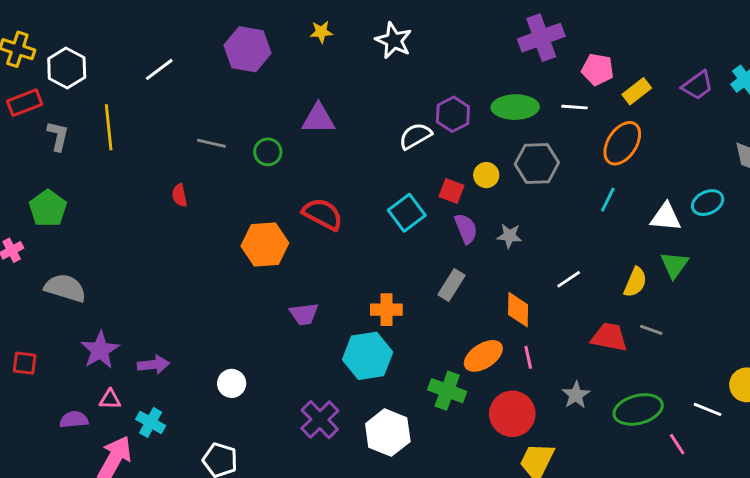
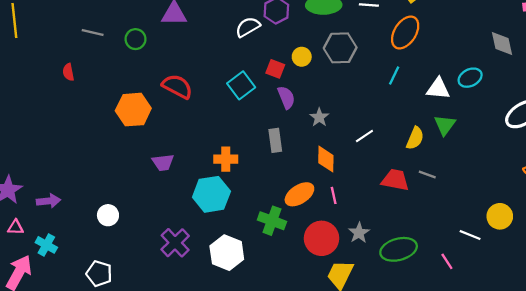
gray star: (509, 236) -> (319, 117), moved, turned 30
gray rectangle: (452, 285) -> (275, 140), turned -40
gray star: (576, 395) -> (359, 233), moved
green ellipse: (638, 409) -> (399, 249), moved

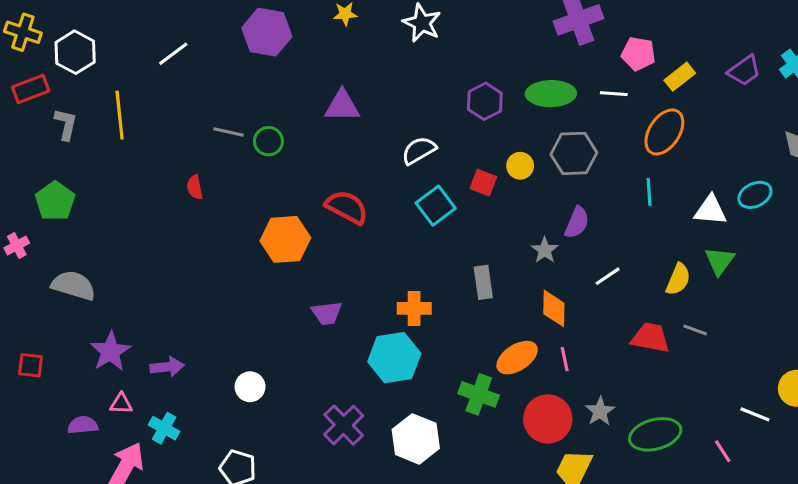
white semicircle: (248, 27) -> (419, 150), moved
green circle: (135, 39) -> (268, 141), moved
cyan line: (394, 75) -> (649, 192), turned -30
purple semicircle: (286, 97) -> (577, 223), moved, turned 45

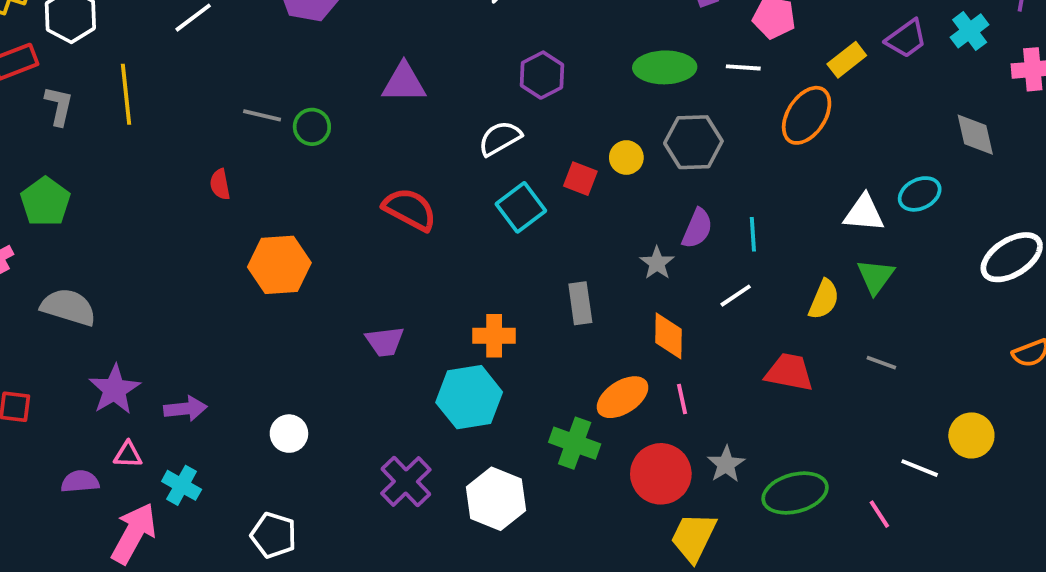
yellow rectangle: (680, 77) -> (847, 60), moved
purple hexagon: (485, 101) -> (542, 75), moved
cyan line: (649, 192) -> (753, 234), moved
orange hexagon: (285, 239) -> (279, 265), moved
gray line: (695, 330) -> (881, 363), moved

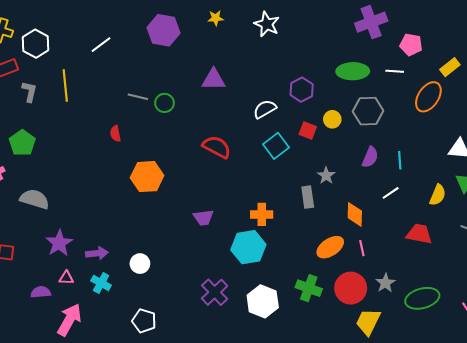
purple hexagon: (542, 75) -> (302, 90), moved
gray star: (657, 263) -> (326, 176), moved
white circle: (289, 434) -> (140, 264), moved
green cross: (575, 443) -> (309, 288), moved
cyan cross: (182, 485) -> (101, 283), moved

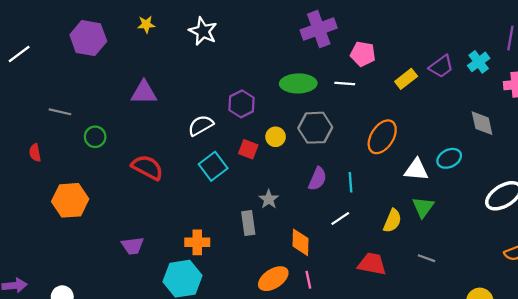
orange ellipse: (428, 97) -> (382, 137), moved
green circle: (164, 103) -> (95, 137), moved

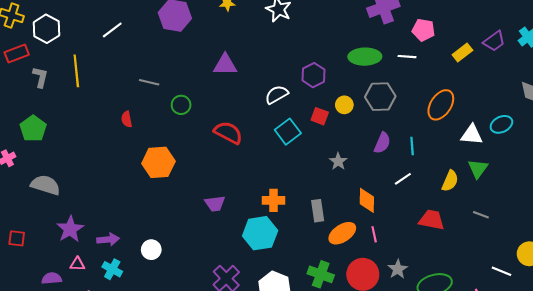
gray rectangle: (248, 223) -> (318, 211), moved

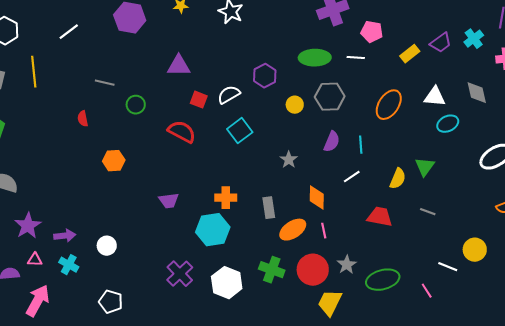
red square: (320, 116) -> (199, 100), moved
white triangle: (472, 135) -> (435, 97), moved
orange hexagon: (158, 162) -> (114, 161), size x0.7

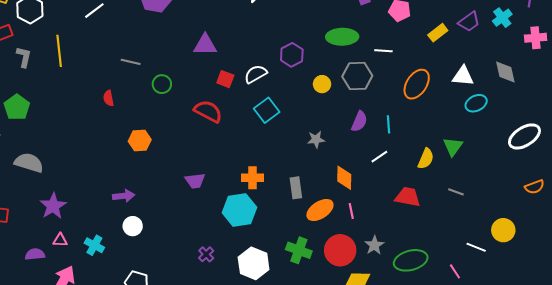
white line: (356, 58) -> (383, 51), moved
gray star: (289, 160) -> (316, 139), turned 30
purple arrow: (65, 236) -> (124, 196), moved
purple cross: (180, 274) -> (206, 254), size x0.6

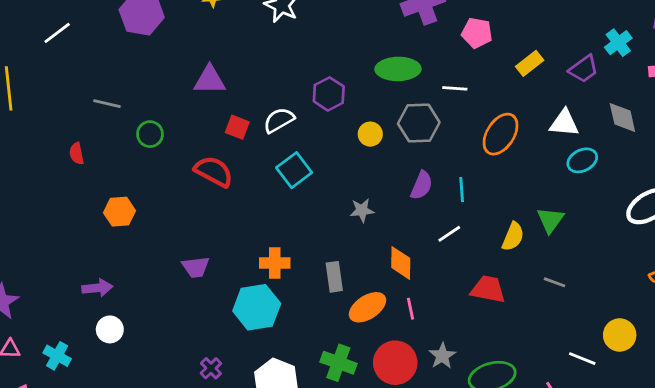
purple trapezoid: (469, 22) -> (584, 69), moved

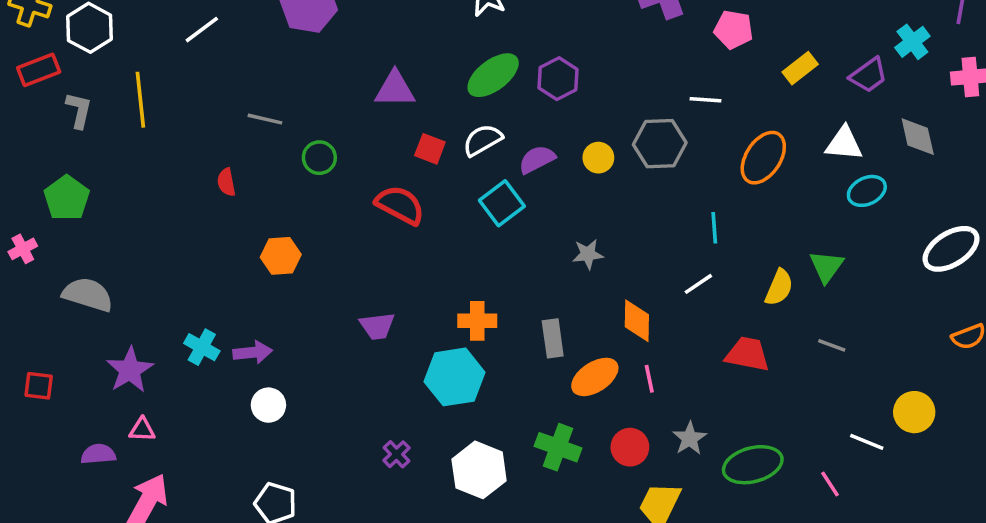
green ellipse: (398, 69) -> (493, 75), moved, turned -36
purple hexagon: (329, 94) -> (558, 79), moved
purple semicircle: (422, 185) -> (537, 159), moved, turned -140
cyan cross: (57, 356) -> (202, 347), moved
red circle: (395, 363) -> (630, 447), size x0.7

